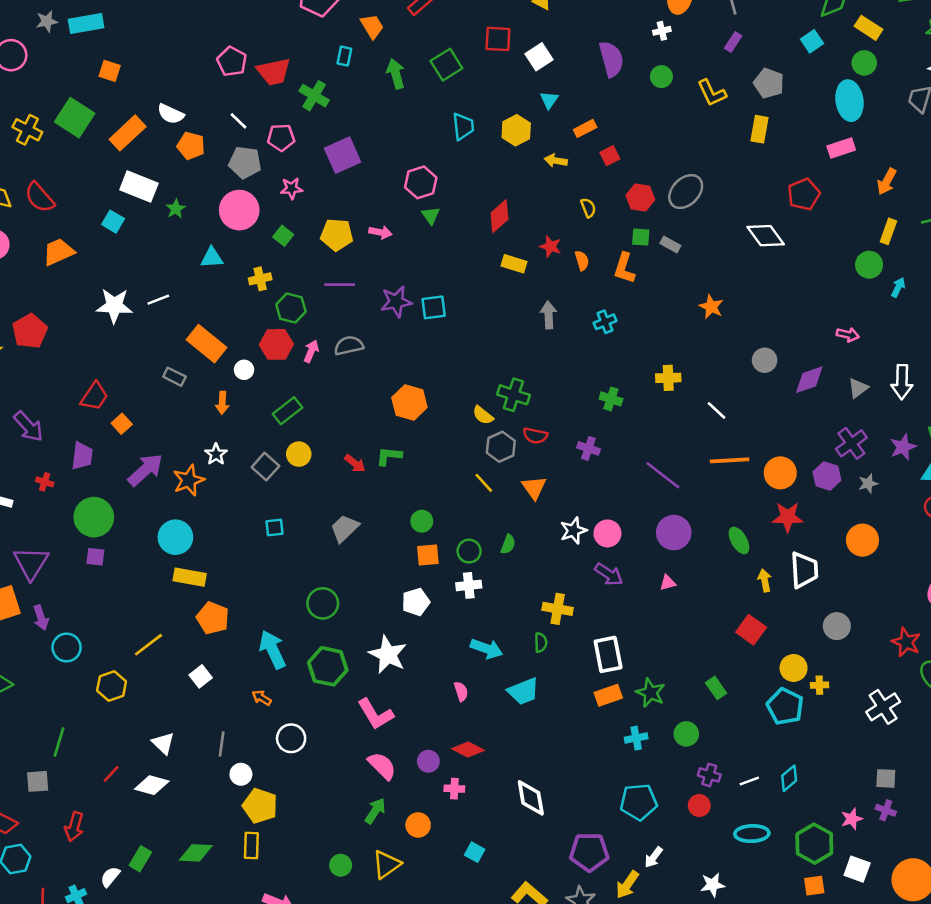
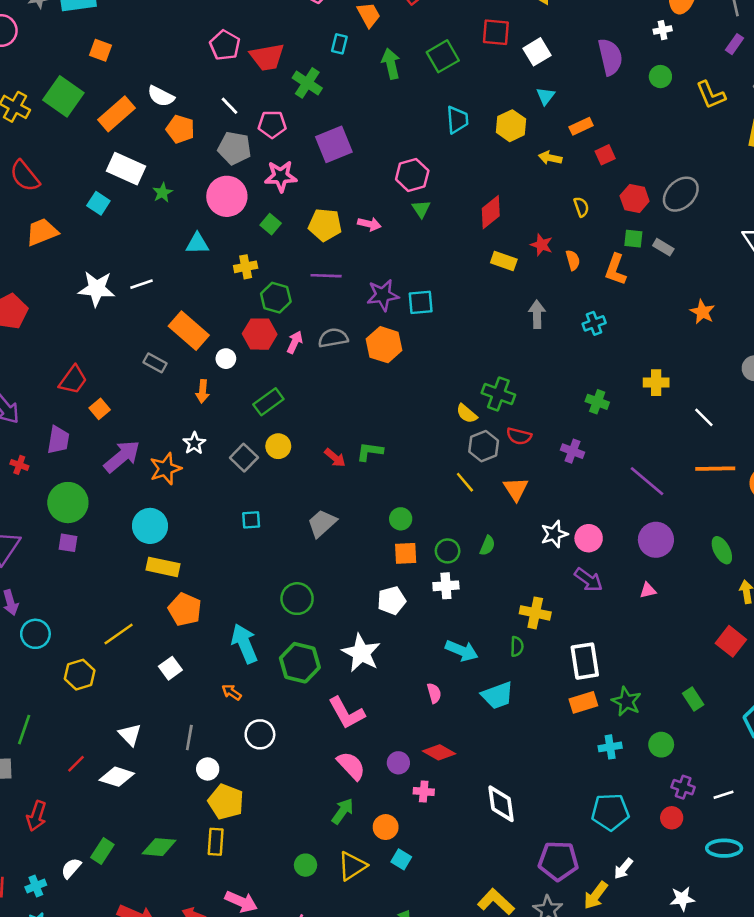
pink star: (291, 188) -> (281, 176), size x1.4
orange hexagon: (409, 403) -> (384, 345), moved
cyan square: (475, 852) -> (401, 859), moved

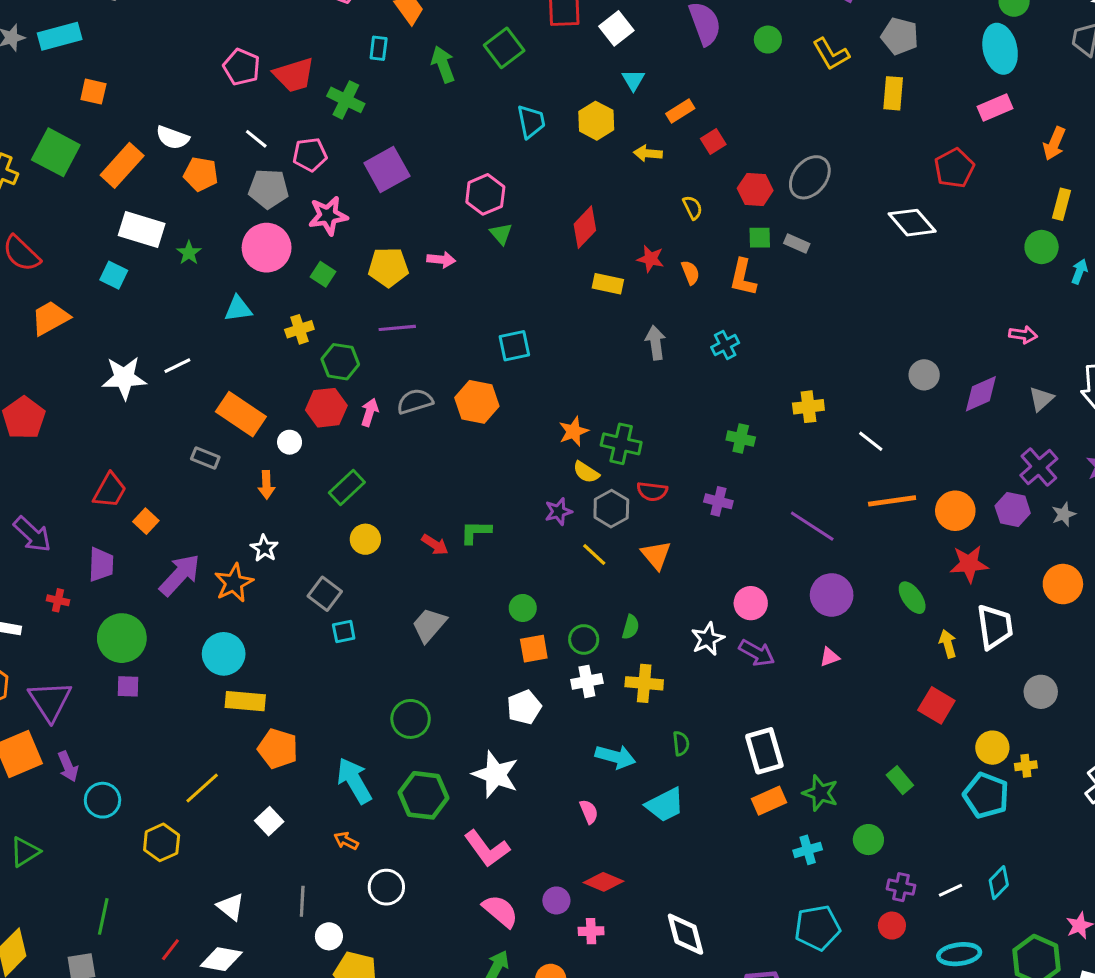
purple star: (383, 295) -> (558, 512), moved, size x0.7
orange star: (702, 312) -> (574, 431), moved, turned 30
gray square: (244, 458) -> (325, 594), moved
white star: (554, 534) -> (708, 639), moved
yellow cross: (535, 613) -> (644, 683), moved

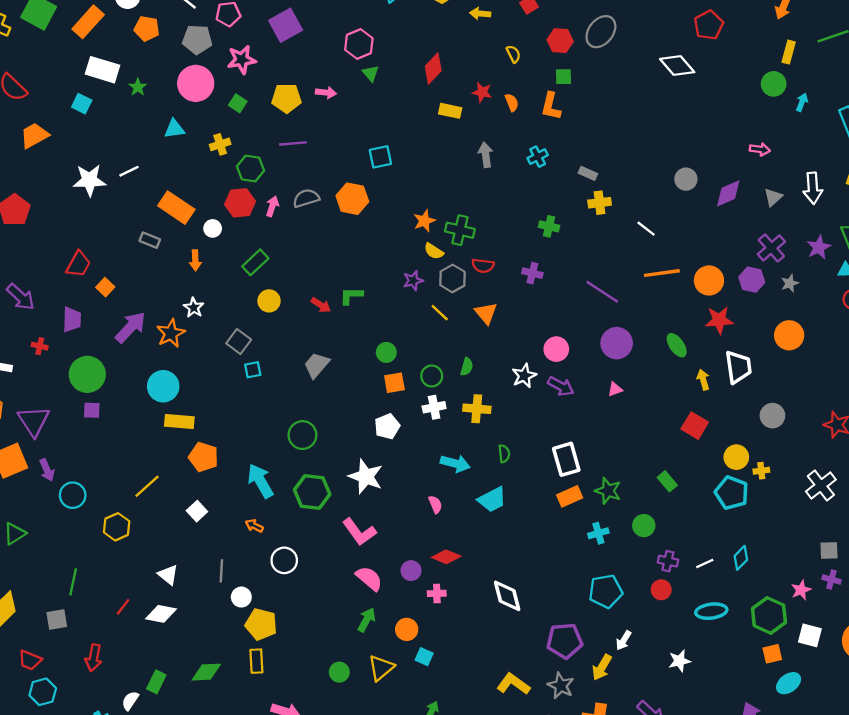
gray rectangle: (797, 244) -> (588, 173), moved

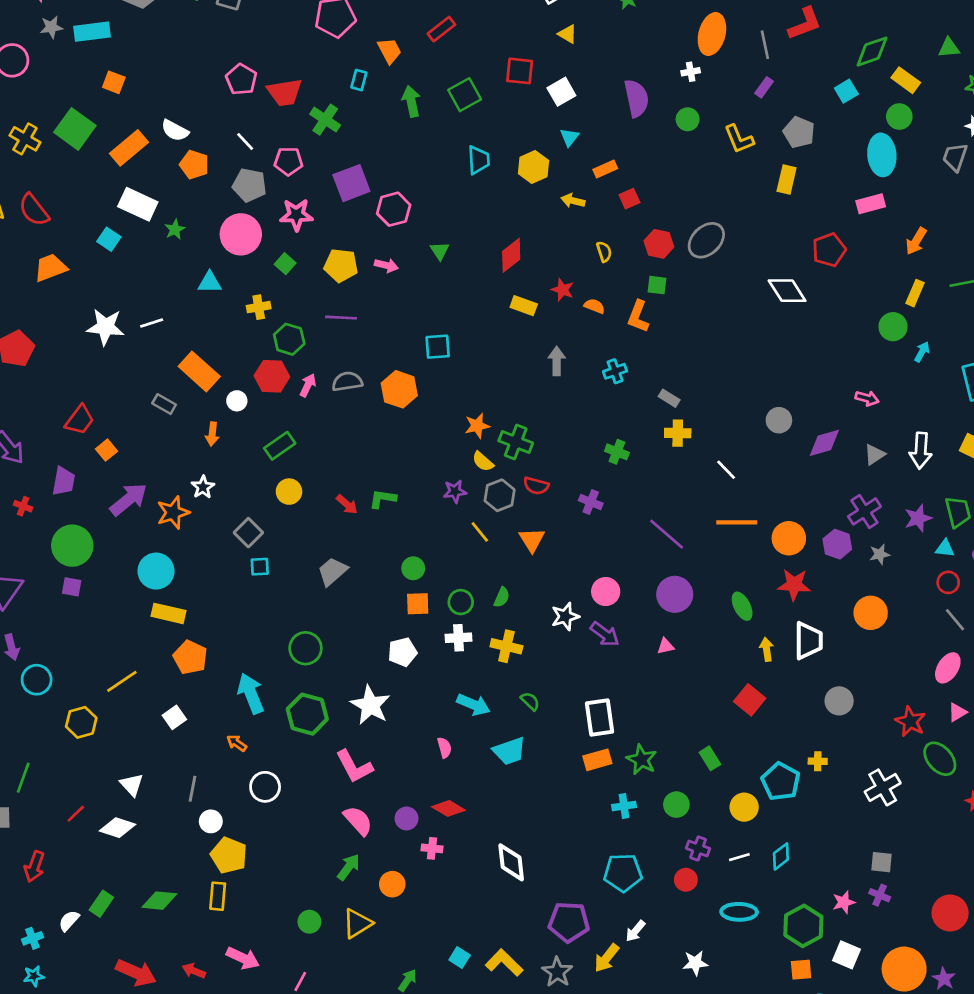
pink hexagon: (359, 44) -> (394, 209), moved
orange semicircle: (512, 103) -> (594, 306), turned -54
green semicircle: (504, 454) -> (530, 701), turned -48
yellow circle: (736, 457) -> (744, 807), moved
cyan square: (424, 657) -> (460, 958), moved

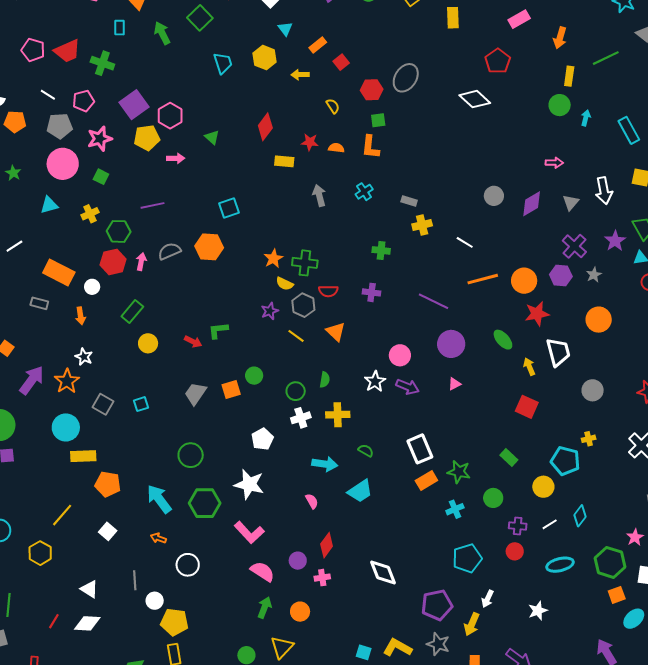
yellow pentagon: (341, 265) -> (147, 138), moved
gray square: (248, 533) -> (103, 404), moved
orange square: (418, 604) -> (231, 390), moved
red diamond: (448, 808) -> (327, 545), turned -70

